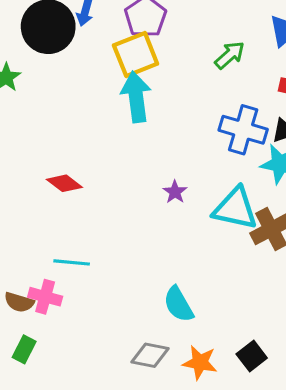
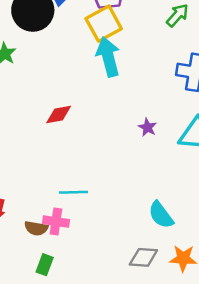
red diamond: (64, 183) -> (59, 114), moved, turned -40

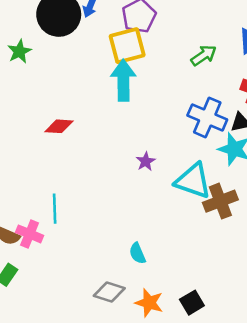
cyan line: (73, 192) -> (55, 209), turned 76
cyan semicircle: (161, 215) -> (137, 253), size x0.7

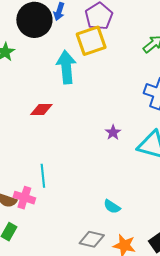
cyan arrow: (123, 80) -> (66, 67), moved
cyan semicircle: (137, 253) -> (112, 207), turned -30

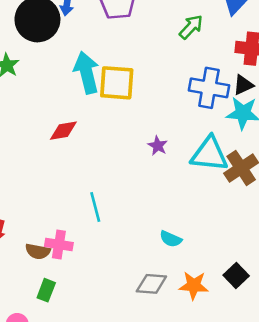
yellow square: (91, 41) -> (117, 83), moved, turned 32
cyan line: (43, 176) -> (95, 207), moved

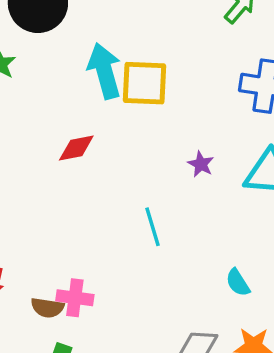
cyan line: (95, 207) -> (152, 227), moved
cyan semicircle: (171, 239) -> (238, 283), moved, turned 35

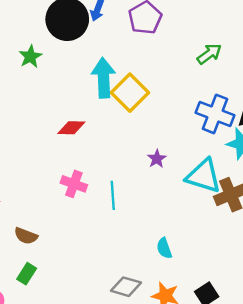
yellow square: (145, 83) -> (130, 93), turned 30
pink cross: (75, 298) -> (74, 184), moved

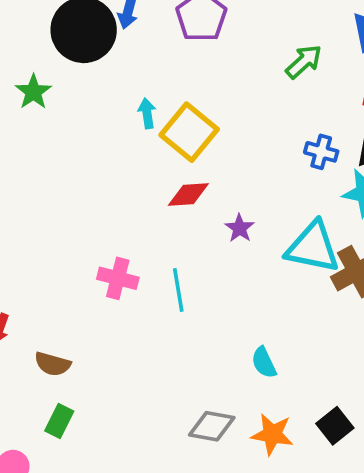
cyan arrow: (103, 78) -> (147, 113), size x0.5
blue cross: (215, 114) -> (321, 152), size x0.6
red diamond: (71, 128) -> (188, 195), moved

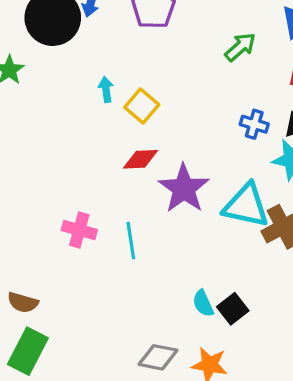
yellow square: (189, 132) -> (142, 106), size x0.7
purple star: (240, 228) -> (184, 188), size x2.0
green rectangle: (59, 421) -> (28, 351), size x1.6
black square: (335, 426) -> (233, 309), moved

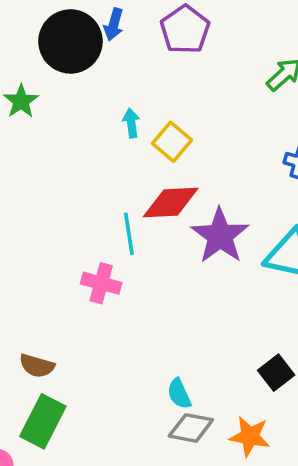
red diamond: (140, 159) -> (171, 203), size x1.4
cyan line: (131, 241) -> (129, 234), moved
cyan semicircle: (203, 303) -> (179, 394), moved

